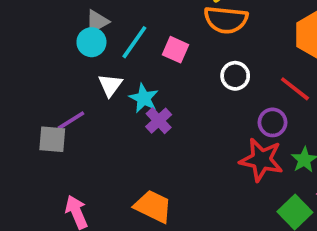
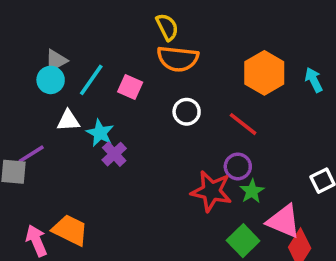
white triangle: (110, 85) -> (68, 121), turned 50
purple circle: (272, 122) -> (238, 166), moved
orange trapezoid: (153, 206) -> (70, 230), moved

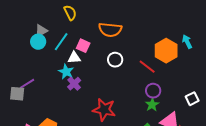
yellow semicircle: (167, 27) -> (70, 13), moved
orange hexagon: (264, 73) -> (166, 51), moved
white triangle: (68, 121) -> (74, 58), moved
purple circle: (238, 166) -> (153, 91), moved
red star: (211, 191) -> (104, 110), moved

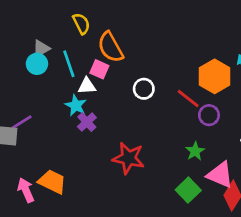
orange semicircle: (110, 30) -> (110, 47), moved, turned 55
cyan line: (61, 42) -> (69, 64), turned -54
purple circle: (153, 91) -> (209, 115), moved

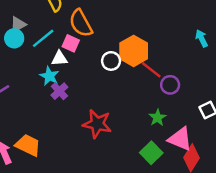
cyan line: (69, 64) -> (43, 38), turned 70
orange hexagon: (215, 76) -> (134, 51), moved

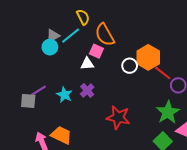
cyan line: (43, 38) -> (71, 36), moved
cyan star: (49, 76) -> (64, 95), moved
green star: (158, 118) -> (168, 112), size x1.6

